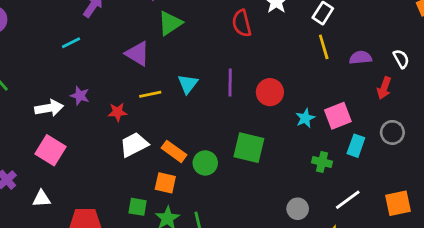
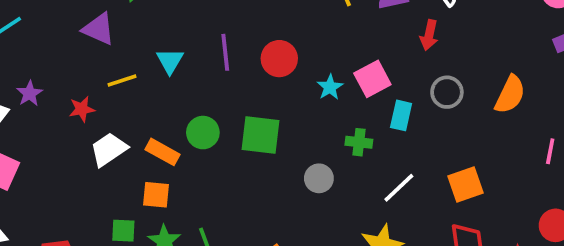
purple star: (80, 96) -> (30, 93), turned 30
green circle: (205, 163) -> (203, 133), moved
gray circle: (298, 209) -> (319, 178), moved

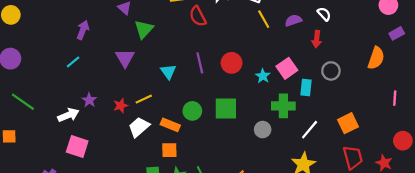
purple triangle: (99, 29) -> (125, 58), turned 42
yellow line: (122, 80) -> (144, 99), moved
orange semicircle: (510, 95) -> (376, 58), moved
green cross: (359, 142) -> (283, 106), size x1.5

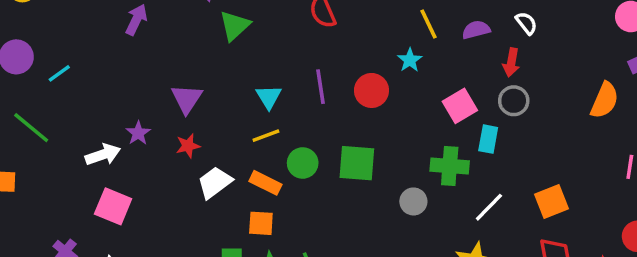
purple triangle: (125, 58) -> (187, 99), moved
cyan line: (73, 62) -> (59, 73), moved
gray circle: (331, 71) -> (514, 101), moved
cyan star: (263, 76) -> (410, 60), moved
yellow line: (144, 99) -> (266, 136), moved

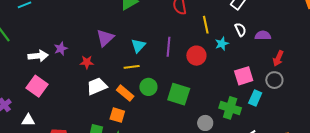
white semicircle: (526, 23) -> (240, 30), moved
yellow line: (428, 24) -> (206, 25), moved
purple triangle: (187, 99) -> (105, 38), moved

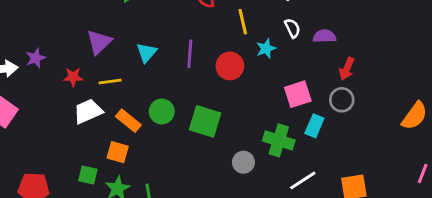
yellow line: (132, 67) -> (110, 81), moved

